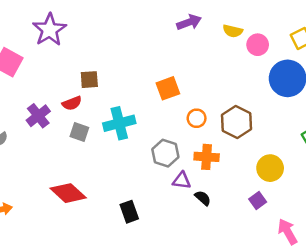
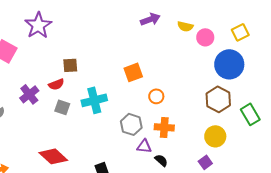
brown hexagon: (236, 122) -> (218, 99), moved

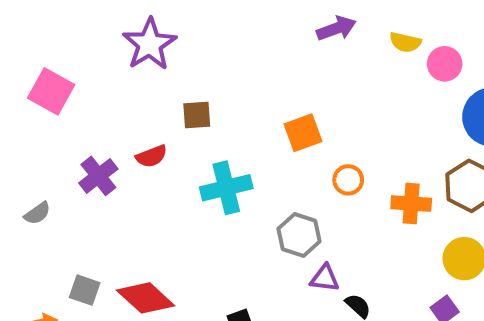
purple star: (38, 25) -> (150, 44), moved
brown square: (70, 65) -> (197, 115), moved
gray square: (62, 107) -> (85, 290), moved
orange cross: (164, 127) -> (411, 204), moved

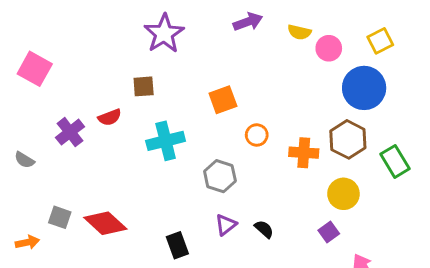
purple star: (150, 44) -> (164, 34), moved
gray semicircle: (37, 213) -> (24, 160), turned 66
purple triangle: (325, 278) -> (226, 225), moved, turned -45

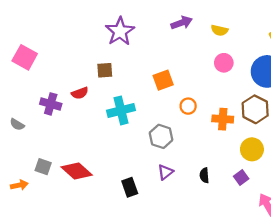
pink circle: (329, 48) -> (224, 63), moved
purple cross: (70, 132) -> (51, 104), turned -36
black semicircle: (264, 229) -> (204, 175), moved, turned -136

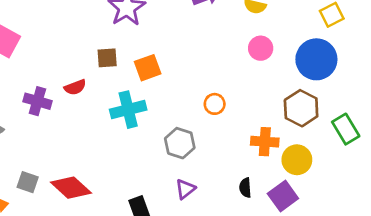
orange square: (163, 80) -> (148, 68), moved
orange cross: (223, 119) -> (265, 142), moved
black semicircle: (204, 175) -> (245, 188), moved
purple square: (241, 177) -> (283, 196), size x1.5

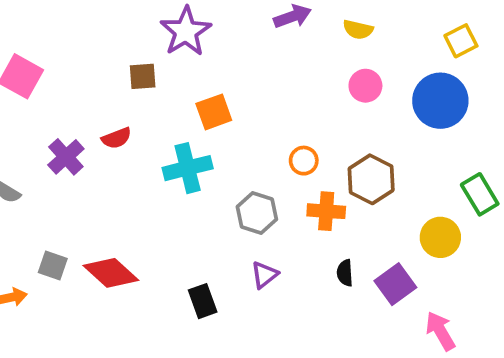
brown square: (107, 58) -> (143, 76), moved
purple cross: (37, 101) -> (66, 157), turned 32
brown hexagon: (301, 108) -> (371, 179), moved
orange cross: (265, 142) -> (326, 211), moved
yellow circle: (297, 160) -> (440, 237), moved

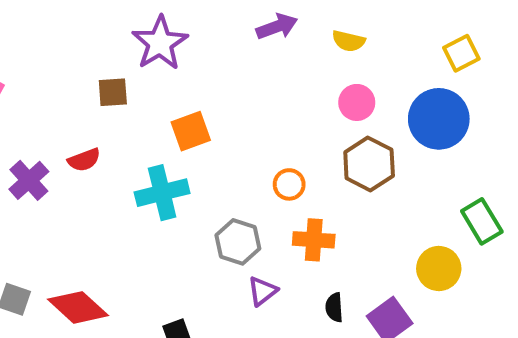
brown hexagon: (371, 179) -> (369, 164), moved
purple triangle: (264, 275) -> (262, 291), moved

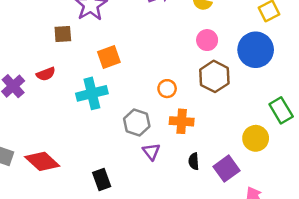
purple triangle: (262, 291) -> (151, 152), turned -30

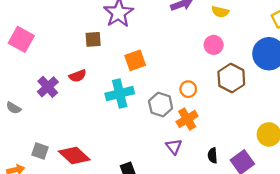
pink circle: (207, 40) -> (214, 45), moved
orange cross: (182, 121) -> (187, 119), moved, turned -35
gray hexagon: (137, 123) -> (161, 105), moved

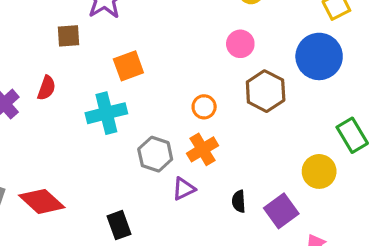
red semicircle: (78, 76) -> (46, 88), turned -49
gray hexagon: (161, 105) -> (155, 154), moved
purple triangle: (174, 147) -> (184, 189), turned 42

